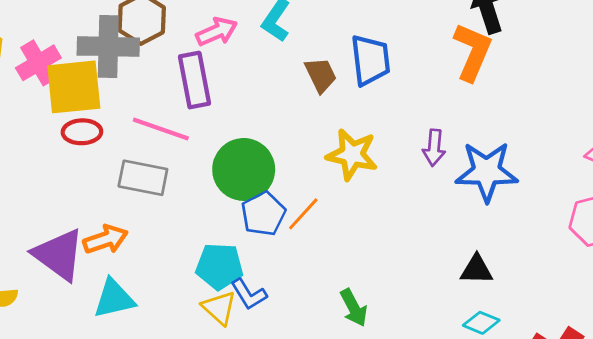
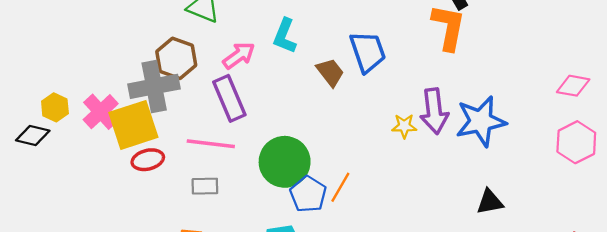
purple arrow: (434, 148) -> (434, 111), size x1.5
yellow star: (352, 155) -> (404, 126), moved, size x0.6
gray rectangle: (143, 178) -> (205, 186), size x0.7

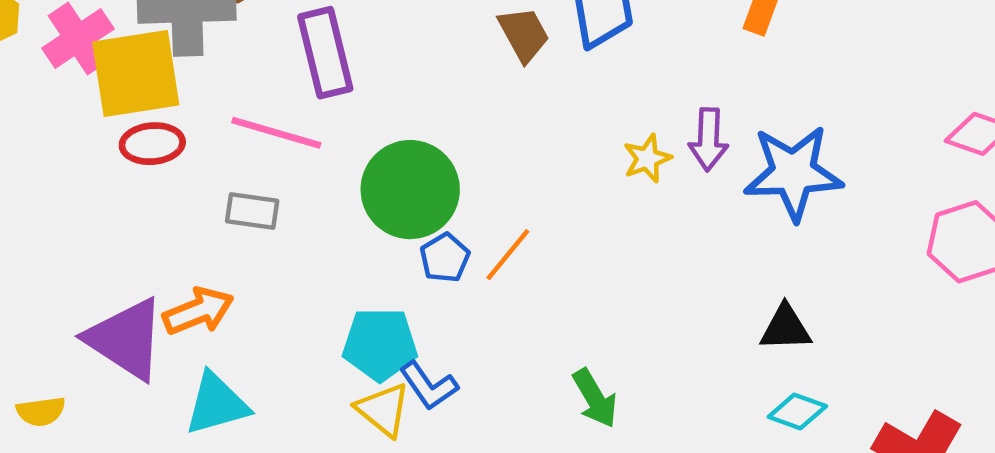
purple arrow: (434, 111) -> (708, 139), size x0.7
yellow star: (404, 126) -> (647, 158), turned -30
blue pentagon: (308, 194) -> (445, 258), size x0.7

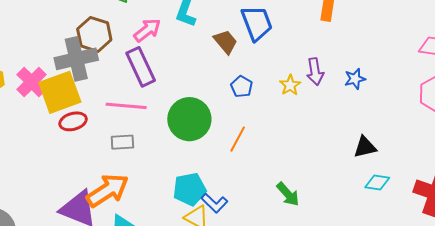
blue star: (793, 173) -> (355, 79), size x0.5
blue pentagon: (445, 258) -> (242, 87), moved
orange arrow: (198, 311) -> (108, 190), size x1.4

